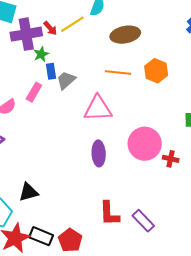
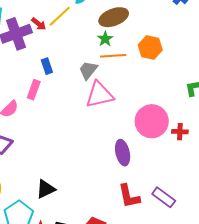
green star: (41, 54) -> (105, 39), moved
gray trapezoid: (66, 80) -> (88, 70), moved
purple ellipse: (99, 153) -> (123, 153), moved

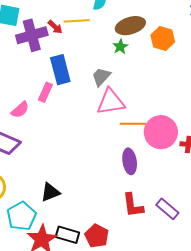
yellow line: (60, 16) -> (77, 21), turned 35
orange hexagon: (150, 47) -> (163, 39), moved
orange line: (113, 56) -> (133, 124), moved
blue rectangle: (47, 66) -> (60, 70), size x1.8

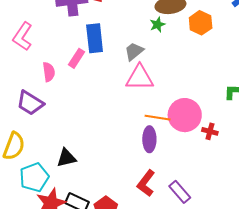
pink semicircle: (20, 110) -> (49, 72), turned -66
orange line: (133, 124) -> (158, 118), moved
red L-shape: (133, 205) -> (146, 183), turned 36

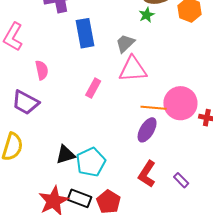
pink rectangle: (77, 58) -> (93, 88), moved
purple ellipse: (149, 139) -> (147, 130), turned 35
cyan pentagon: (34, 177) -> (91, 162), moved
purple rectangle: (180, 192) -> (181, 180), size x0.7

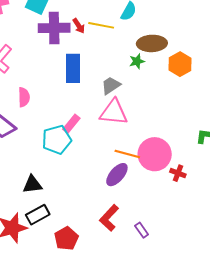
cyan pentagon: (91, 162) -> (57, 140), moved
black rectangle: (79, 198) -> (38, 215), moved, turned -60

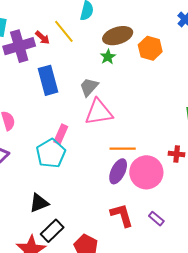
yellow line: (101, 25) -> (64, 31), turned 55
pink circle: (155, 154) -> (146, 172), moved
red L-shape: (109, 218) -> (122, 215), turned 136

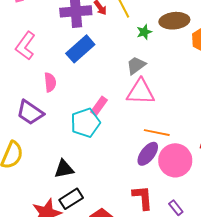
green star: (108, 57) -> (144, 32), moved
blue rectangle: (48, 80) -> (80, 49), moved, turned 52

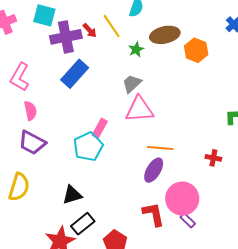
pink semicircle: (50, 82) -> (30, 111), moved
pink circle: (175, 160) -> (182, 199), moved

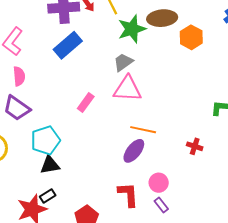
green star: (136, 49) -> (132, 29), size x1.8
cyan pentagon: (88, 147) -> (45, 140), moved
pink circle: (182, 199) -> (159, 183), size x0.6
black rectangle: (83, 224) -> (48, 196), moved, size x0.7

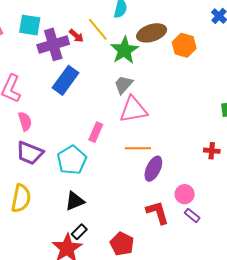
orange line: (143, 130) -> (138, 148), moved
cyan pentagon: (45, 140) -> (72, 160), moved

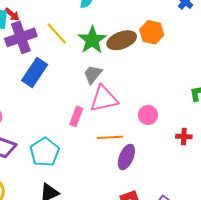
yellow line: (98, 29) -> (57, 34), moved
brown ellipse: (152, 33) -> (122, 40), moved
red arrow: (76, 36) -> (12, 14), moved
pink rectangle: (96, 132) -> (76, 116), moved
pink circle: (185, 194) -> (148, 115), moved

